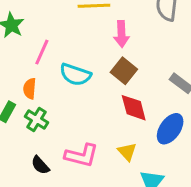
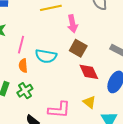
orange semicircle: (30, 89) -> (23, 66), moved
green cross: (37, 120) -> (25, 91), turned 35

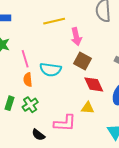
pink line: (21, 45) -> (25, 59), turned -30
yellow triangle: (89, 102) -> (88, 108), moved, turned -32

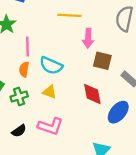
brown square: (83, 61) -> (102, 61), moved, turned -30
yellow triangle: (88, 108) -> (49, 92), moved
black semicircle: (38, 135) -> (19, 131), turned -88

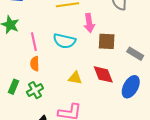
cyan semicircle: (51, 65) -> (64, 41), moved
yellow triangle: (49, 92) -> (75, 78), moved

